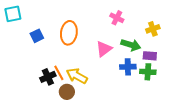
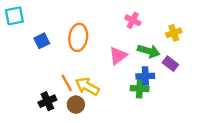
purple rectangle: (150, 56) -> (170, 64), turned 32
green cross: (148, 72) -> (140, 89), moved
black cross: (48, 77) -> (47, 101), moved

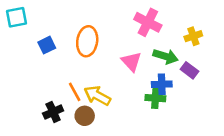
pink cross: (133, 20) -> (148, 22), size x1.5
pink triangle: (118, 56) -> (131, 61), turned -36

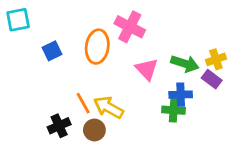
pink cross: (148, 22) -> (130, 27), moved
yellow cross: (193, 36) -> (216, 59), moved

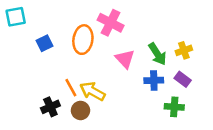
green arrow: (185, 64) -> (157, 54), turned 40
purple rectangle: (212, 79) -> (183, 79), moved
green cross: (174, 110) -> (174, 107), moved

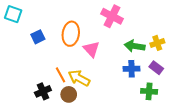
cyan square: (16, 17) -> (13, 14), turned 30
pink cross: (111, 23) -> (112, 16), moved
green arrow: (157, 54) -> (135, 46), turned 132
pink triangle: (125, 59) -> (91, 49), moved

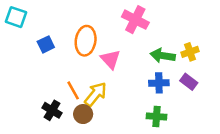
yellow arrow: (79, 78) -> (96, 94), turned 100
black cross: (43, 91) -> (52, 110), turned -35
green cross: (149, 91) -> (156, 117), moved

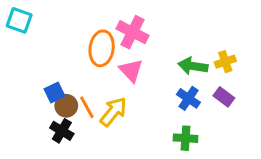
pink cross: (135, 20) -> (133, 32), moved
blue square: (46, 44) -> (54, 93), moved
blue cross: (159, 83) -> (188, 98), turned 36
brown circle: (83, 114) -> (66, 106), moved

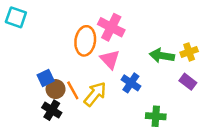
blue cross: (188, 98) -> (131, 83), moved

